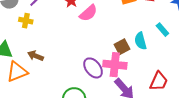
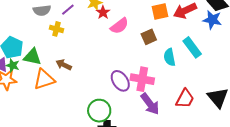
cyan rectangle: (162, 30) -> (192, 47), size x1.5
brown square: (122, 47) -> (149, 37), moved

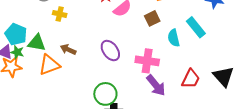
purple ellipse: (120, 81) -> (110, 51), moved

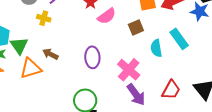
green triangle: (37, 43) -> (19, 46), turned 42
purple ellipse: (110, 51) -> (92, 57), turned 30
pink cross: (147, 61) -> (129, 70), turned 30

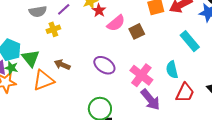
yellow cross: (44, 18) -> (53, 29), turned -32
brown square: (136, 28) -> (137, 31), moved
cyan semicircle: (156, 48) -> (172, 70), moved
purple ellipse: (92, 57) -> (104, 65), turned -50

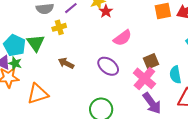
pink semicircle: (116, 23) -> (122, 38), moved
brown square: (137, 31) -> (151, 61), moved
green triangle: (31, 58) -> (36, 43), moved
orange triangle: (43, 80) -> (38, 94), moved

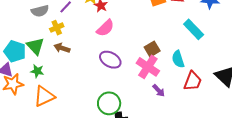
pink semicircle: (122, 38) -> (105, 28), moved
green star: (15, 63) -> (37, 71), moved
brown arrow: (66, 63) -> (62, 48), moved
purple arrow: (152, 103) -> (159, 91), size x0.6

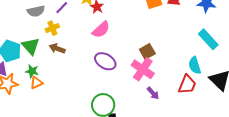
cyan rectangle: (194, 29) -> (208, 39), moved
cyan semicircle: (178, 59) -> (195, 65), moved
orange triangle: (44, 96) -> (37, 83), moved, size x0.6

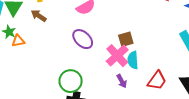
cyan semicircle: (195, 65) -> (133, 60), moved
orange triangle: (37, 83) -> (18, 41), moved

